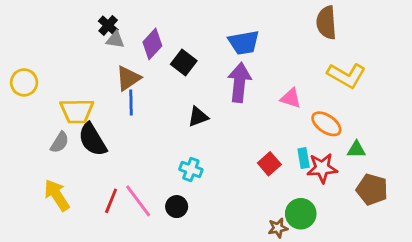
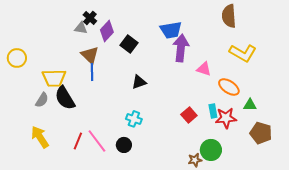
black cross: (108, 25) -> (90, 18), moved
brown triangle: (128, 78) -> (90, 55), turned -42
purple arrow: (239, 82) -> (181, 48), moved

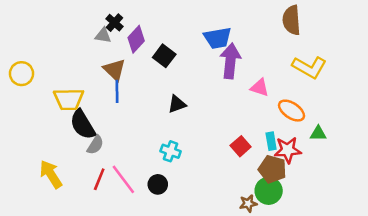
gray semicircle: (42, 100) -> (95, 145), moved
brown pentagon: (261, 133) -> (272, 169), moved

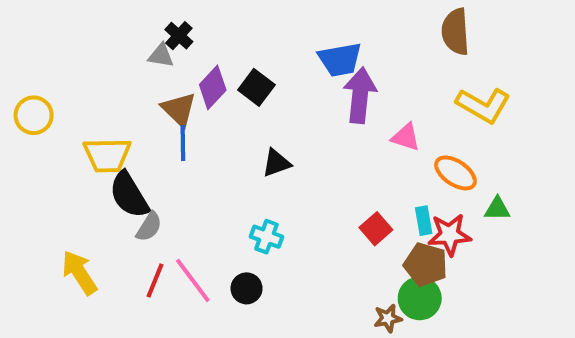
purple diamond: (136, 39) -> (213, 87), moved

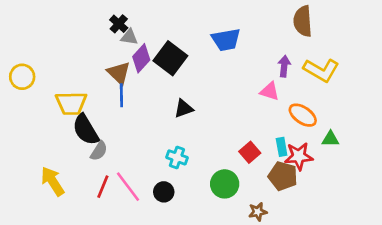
gray triangle: (161, 56) -> (129, 37), moved
black square: (256, 87) -> (170, 58), size x1.4
purple arrow: (360, 95) -> (284, 66), moved, size x0.6
green circle: (420, 298) -> (225, 184), moved

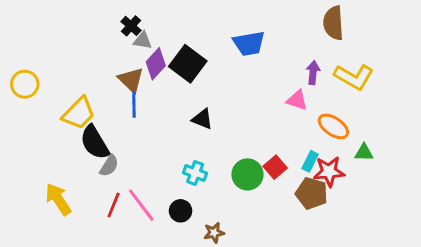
yellow trapezoid: (71, 103) -> (79, 113), turned -44
black triangle: (184, 109) -> (202, 119), turned 42
cyan rectangle: (282, 147) -> (310, 161), turned 36
green circle: (225, 184) -> (247, 174), moved
brown star: (258, 212) -> (214, 233), moved

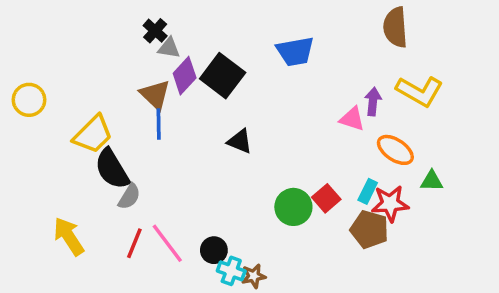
purple arrow: (313, 73) -> (373, 102), moved
cyan cross: (195, 173) -> (231, 271), moved

